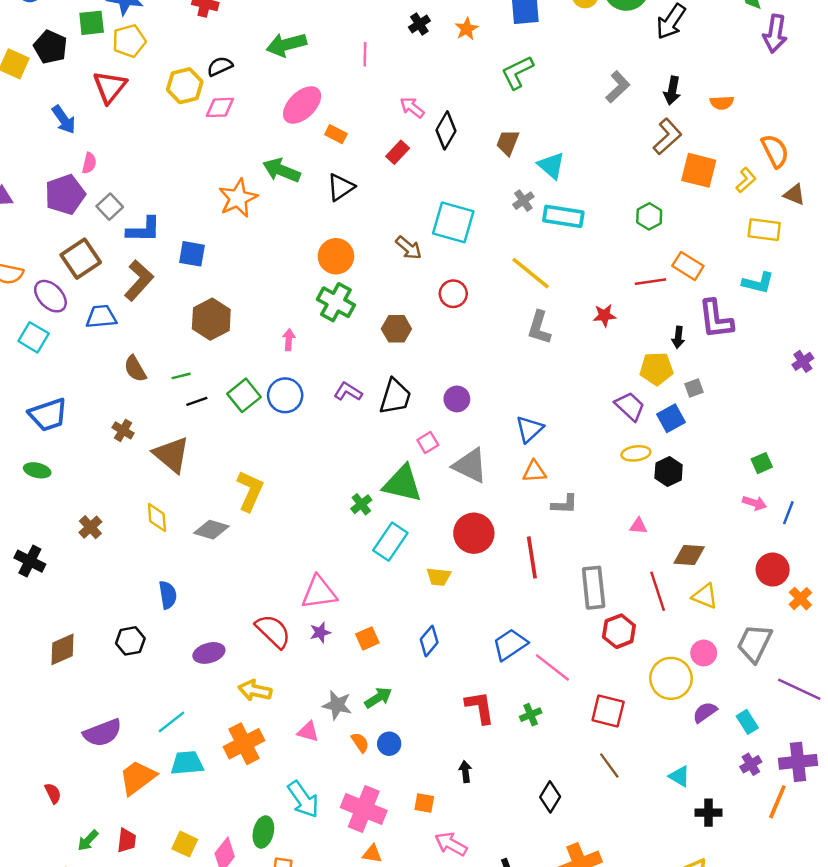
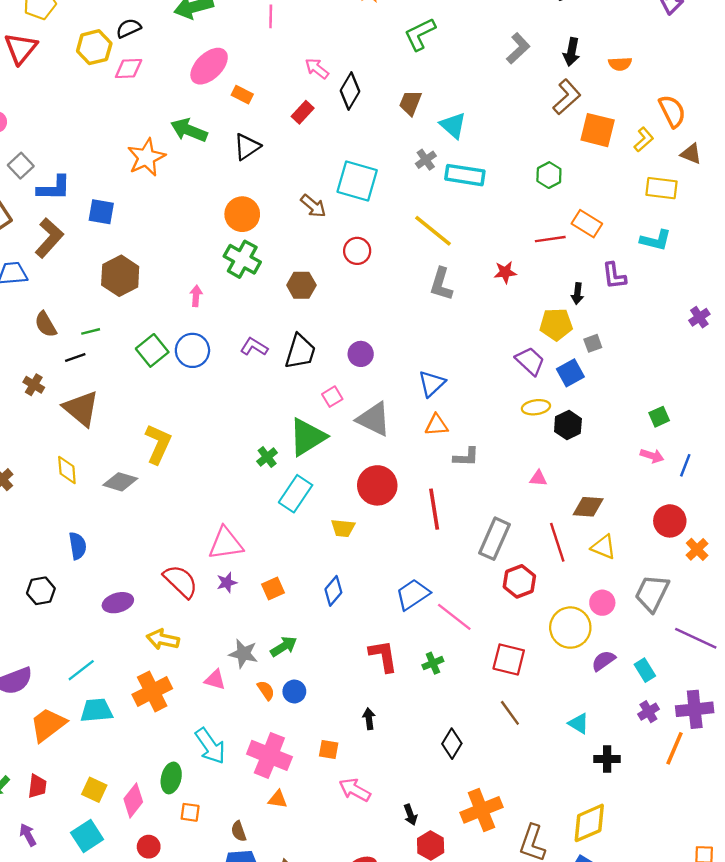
purple L-shape: (716, 319) -> (614, 276), size x0.7
black line: (197, 401) -> (75, 357), moved
green triangle: (402, 484) -> (307, 437), turned -45
gray rectangle: (594, 588) -> (495, 539), turned 30

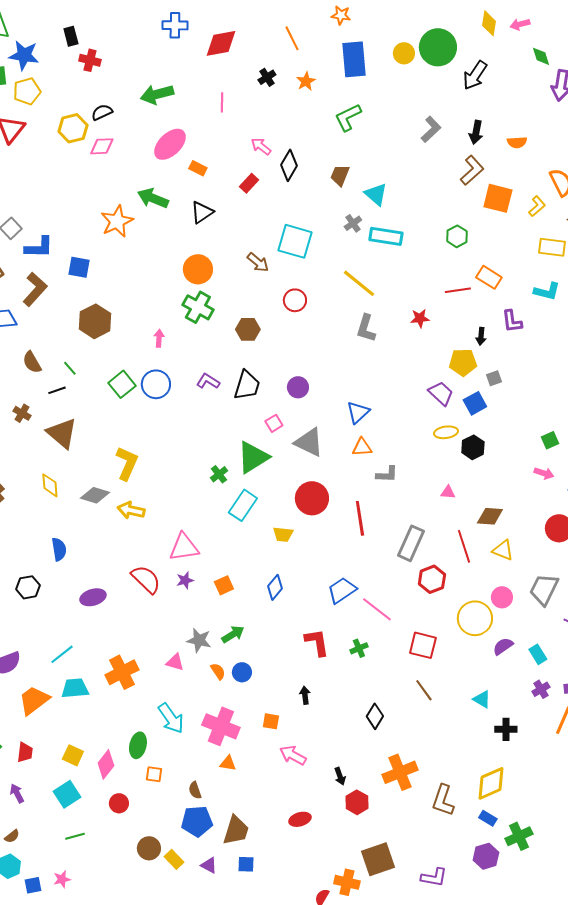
green line: (91, 331) -> (70, 368), turned 63
yellow arrow: (163, 639) -> (131, 510), moved

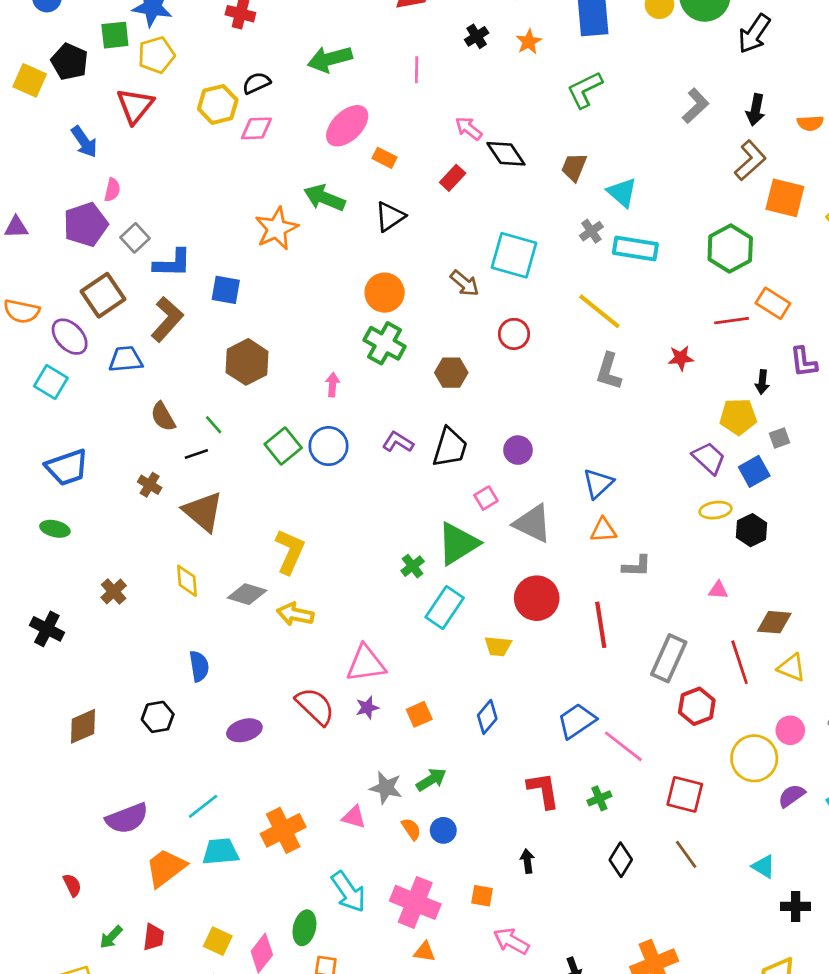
black diamond: (289, 165) -> (506, 154), turned -64
green hexagon: (457, 236) -> (730, 249), size x1.6
black diamond: (375, 716) -> (621, 860), moved

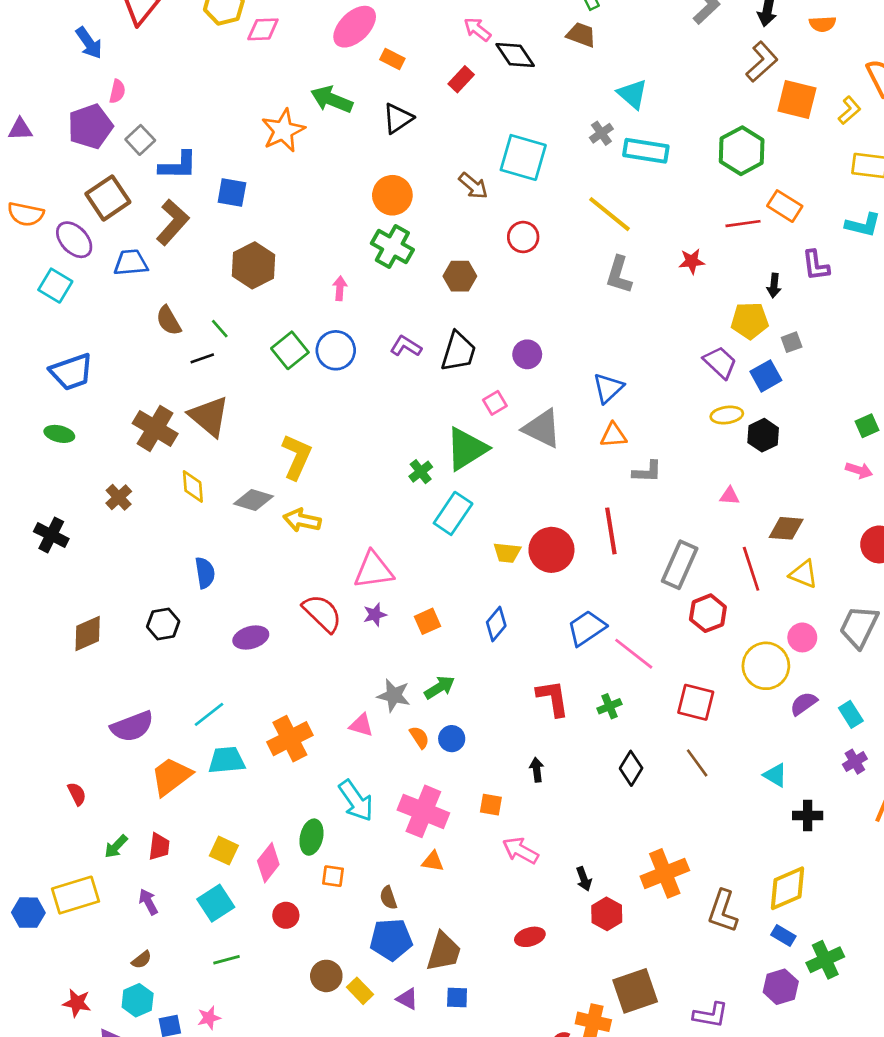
brown trapezoid: (574, 167) -> (581, 35), moved, turned 88
brown cross: (150, 485) -> (155, 428), moved, size x1.8
red circle: (537, 598) -> (551, 550), moved

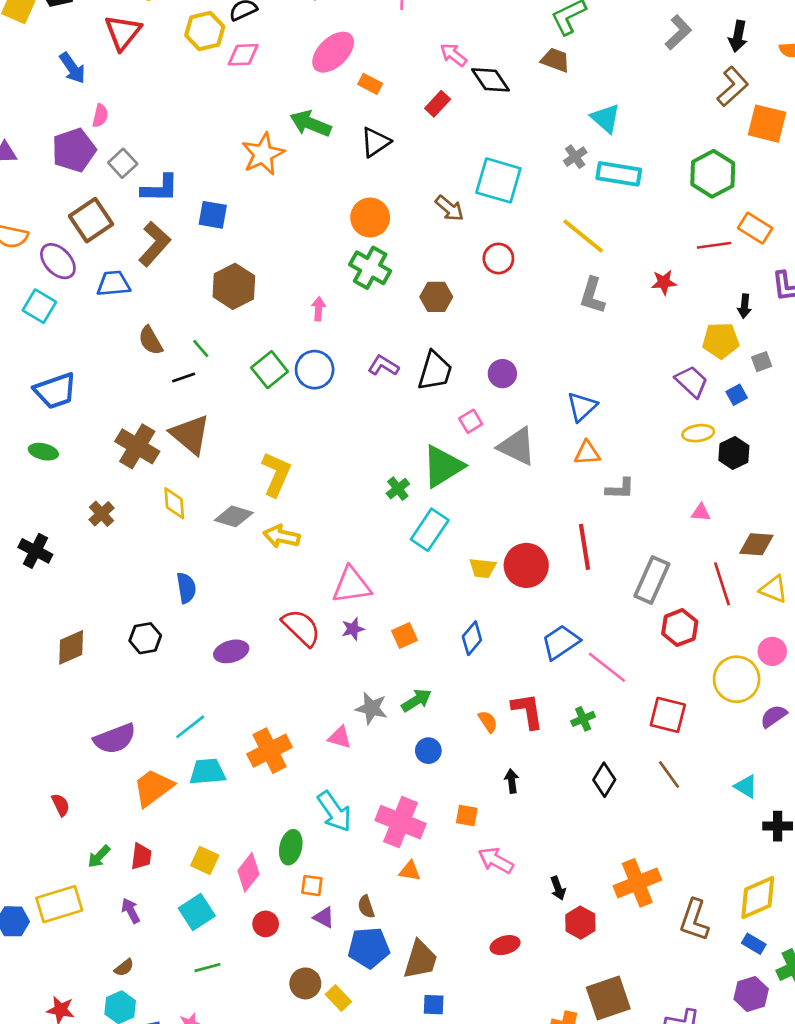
blue square: (766, 376) -> (737, 395), size x0.7
orange semicircle: (419, 737) -> (488, 722), moved
purple triangle: (407, 999) -> (324, 917), moved

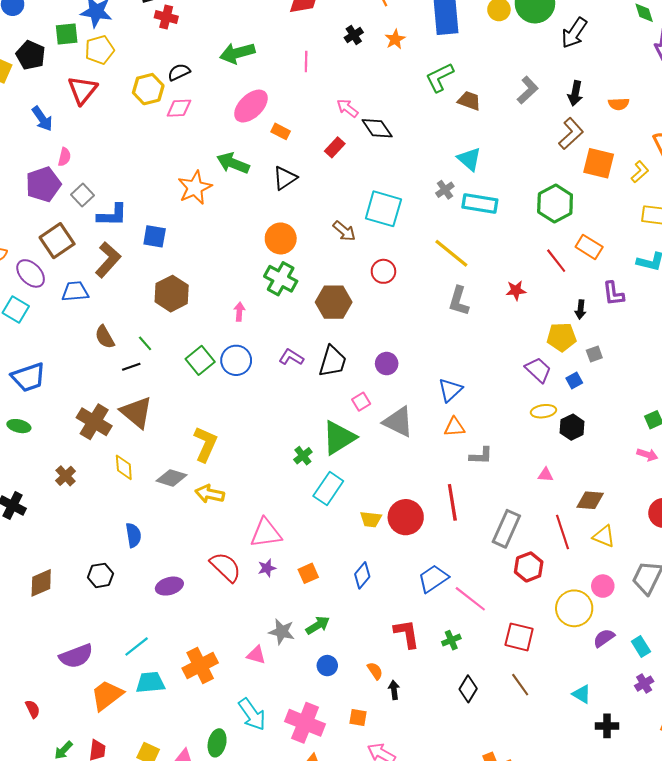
brown trapezoid: (555, 60) -> (469, 101), moved
red line: (714, 245) -> (556, 261), turned 60
brown hexagon: (436, 297) -> (334, 302), size x1.4
orange semicircle: (488, 722) -> (375, 671), moved

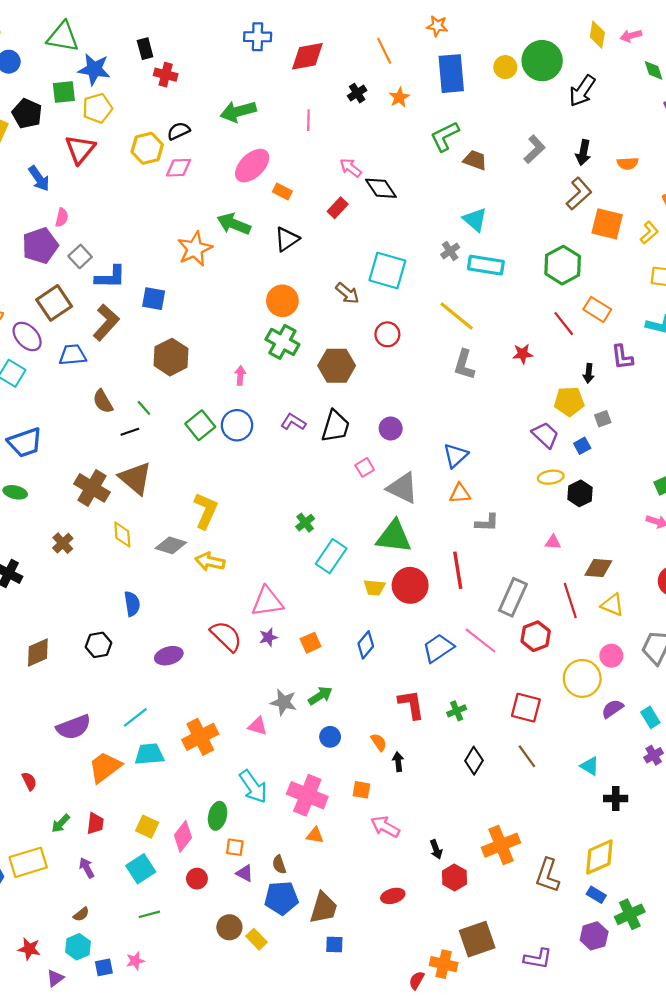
green triangle: (339, 438) -> (394, 537), moved, turned 39
pink line: (470, 599) -> (480, 641), moved

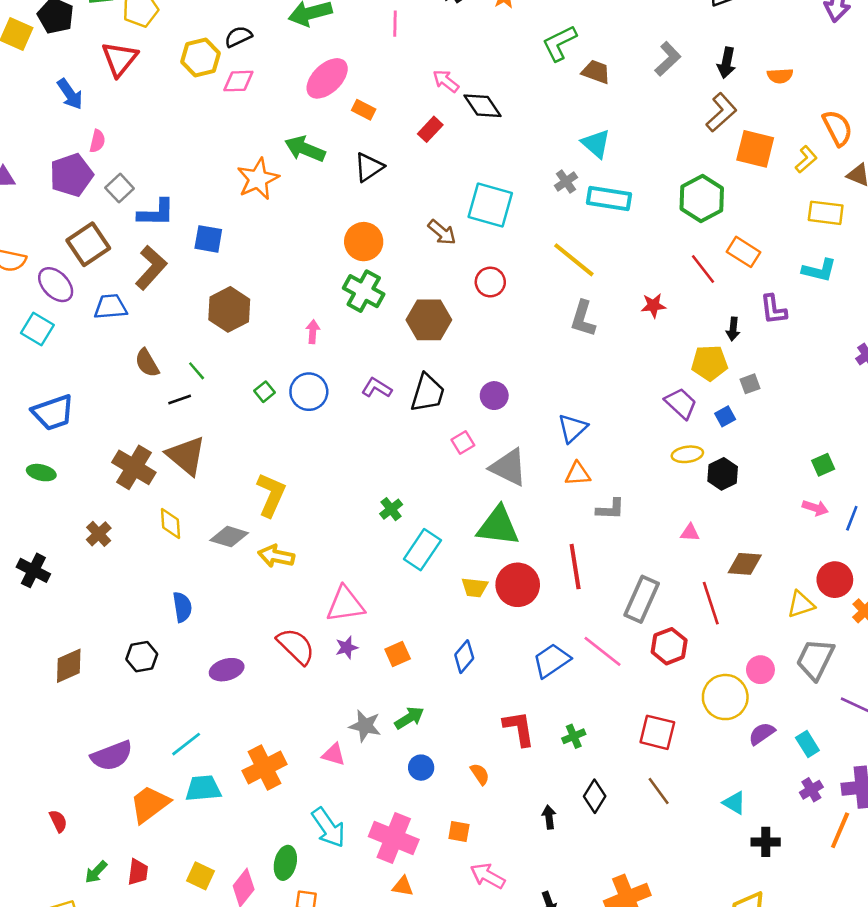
green square: (200, 425) -> (264, 392), size x0.6
yellow triangle: (612, 605) -> (801, 604), moved, turned -40
black arrow: (398, 762) -> (549, 817), moved

